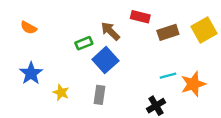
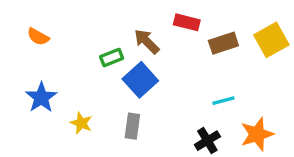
orange star: (193, 84) -> (257, 134), moved

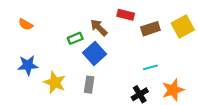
blue star: (41, 97) -> (28, 65), turned 30
yellow star: (81, 123) -> (55, 82), size x1.5

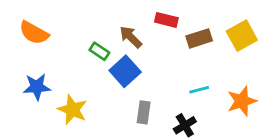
orange semicircle: (26, 24) -> (34, 33), size x1.5
green rectangle: (75, 38) -> (99, 51), turned 56
gray rectangle: (89, 85) -> (144, 112), moved
orange star: (173, 90) -> (242, 101), moved

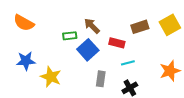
red rectangle: (166, 20) -> (117, 43), moved
green rectangle: (99, 51) -> (70, 36), turned -40
cyan line: (199, 90) -> (128, 63), moved

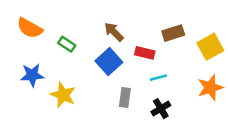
yellow square: (170, 25) -> (210, 47), moved
green rectangle: (70, 36) -> (67, 44), moved, turned 40

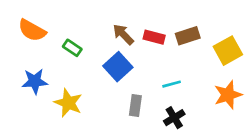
red rectangle: (145, 53) -> (154, 37), moved

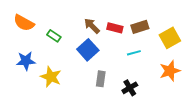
cyan line: (172, 84) -> (134, 53), moved

